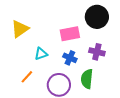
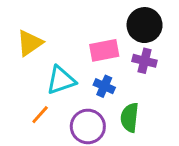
purple cross: (97, 52) -> (145, 61), moved
cyan triangle: (41, 54) -> (61, 80), size x1.5

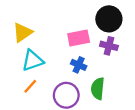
cyan triangle: (61, 80) -> (33, 60), moved

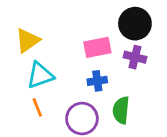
blue cross: (79, 65) -> (97, 81), turned -32
orange line: (30, 86) -> (37, 107), turned -64

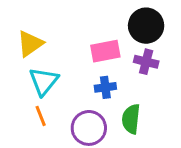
cyan triangle: (40, 75) -> (44, 81), turned -32

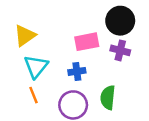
blue cross: (105, 87) -> (77, 71), moved

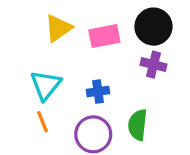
yellow triangle: (25, 36) -> (58, 28), moved
pink rectangle: (87, 42) -> (104, 36), moved

